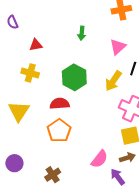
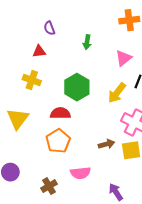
purple semicircle: (12, 22) -> (49, 28), moved
brown arrow: (127, 158) -> (106, 144), moved
pink semicircle: (99, 159) -> (81, 173), moved, turned 42

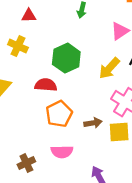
orange pentagon: (58, 141) -> (59, 114), moved

